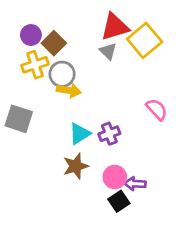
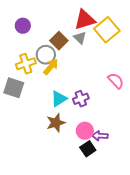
brown square: (54, 43) -> (59, 41), moved
yellow cross: (35, 65) -> (26, 64), moved
yellow arrow: (69, 90) -> (51, 67), turned -60

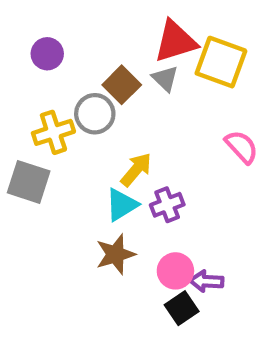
yellow square: (107, 30) -> (221, 62), turned -30
yellow arrow: (51, 67) -> (136, 170), moved
pink semicircle: (116, 81) -> (242, 147), moved

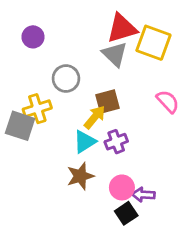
gray triangle: (165, 79) -> (115, 54), size x1.4
brown square: (122, 85) -> (108, 101), moved, turned 30
yellow cross: (53, 132) -> (37, 109), moved

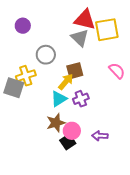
red triangle: (122, 28) -> (85, 20), turned 30
yellow square: (153, 43) -> (107, 30), turned -30
pink circle: (122, 187) -> (72, 131), moved
black square: (126, 213) -> (68, 142), moved

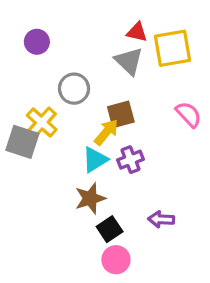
red triangle: (85, 20) -> (137, 32), size x0.6
yellow cross: (26, 76) -> (42, 122), turned -30
pink circle: (72, 131) -> (116, 260), moved

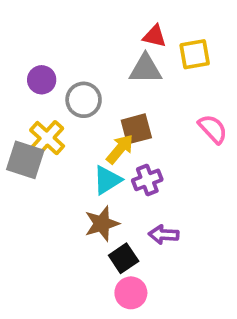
purple circle: (37, 42) -> (42, 80), moved
yellow square: (172, 48) -> (195, 54), size x0.7
gray triangle: (129, 61) -> (145, 69), turned -44
purple arrow: (161, 219) -> (164, 235), moved

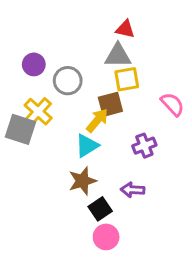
yellow square: (195, 54) -> (127, 79), moved
purple cross: (147, 180) -> (144, 146), moved

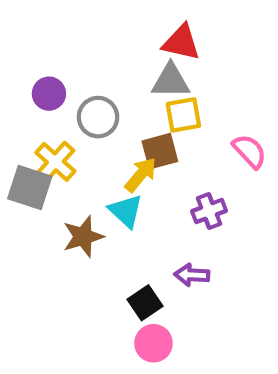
red triangle: (125, 29) -> (181, 42), size x1.4
cyan triangle: (87, 146) -> (126, 211), turned -45
brown star: (82, 181) -> (83, 237), moved

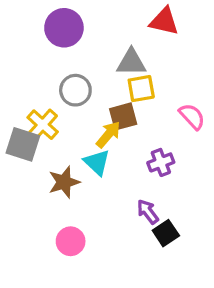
red triangle: (181, 42) -> (164, 21), moved
purple circle: (49, 94) -> (64, 28), moved, size x1.5
purple arrow: (192, 275) -> (148, 212), turned 50
black square: (145, 303) -> (166, 233), moved
pink circle: (154, 343) -> (71, 241), moved

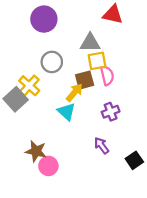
pink semicircle: (192, 116) -> (107, 76), moved, turned 30
gray square: (23, 144) -> (16, 99), turned 30
brown star: (64, 182) -> (36, 151), moved, turned 30
black square: (166, 233) -> (134, 160), moved

